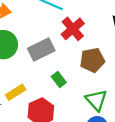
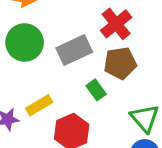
brown pentagon: (92, 60) -> (120, 63), moved

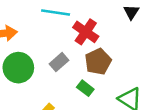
gray rectangle: (74, 50) -> (59, 62), size x0.7

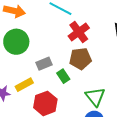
gray rectangle: (59, 62) -> (44, 64), moved

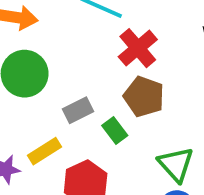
brown pentagon: (80, 59) -> (144, 97), turned 30

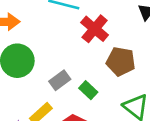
brown pentagon: (144, 97) -> (121, 61), moved

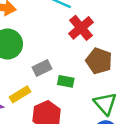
green rectangle: (88, 90) -> (66, 81), turned -42

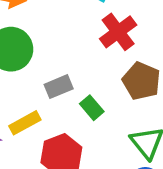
green rectangle: (66, 81) -> (92, 108), turned 35

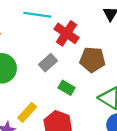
gray rectangle: (59, 87) -> (48, 63), moved

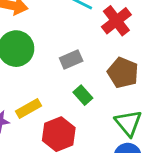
red cross: (67, 33) -> (116, 21), moved

